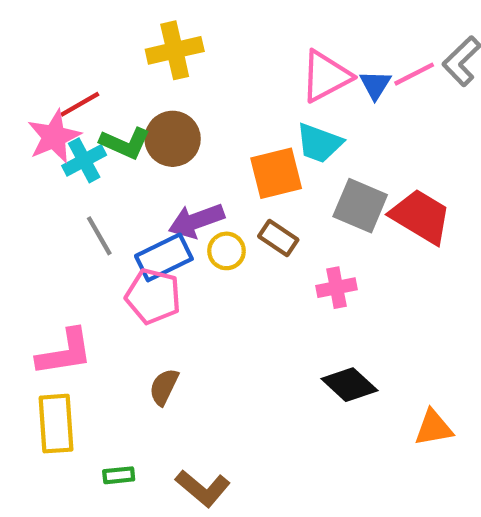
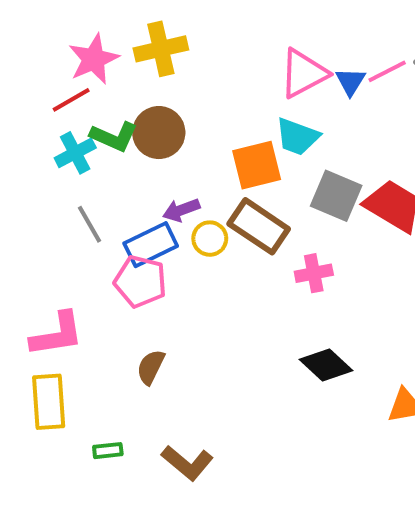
pink star: (54, 137) -> (94, 59), moved
purple arrow: (196, 221) -> (181, 210), size x0.7
brown rectangle: (278, 238) -> (259, 226), size x1.6

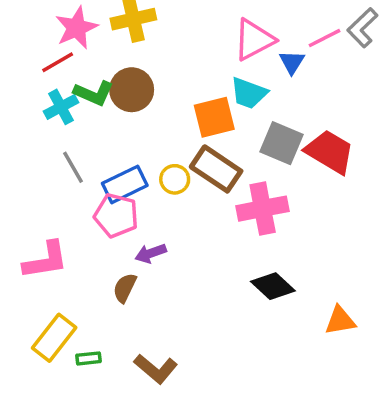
blue triangle: (350, 82) -> (292, 62), moved
purple arrow: (181, 210) -> (151, 253), moved
pink cross: (314, 273) -> (263, 209), size x1.6
yellow rectangle: (49, 402) -> (54, 338), moved, turned 42

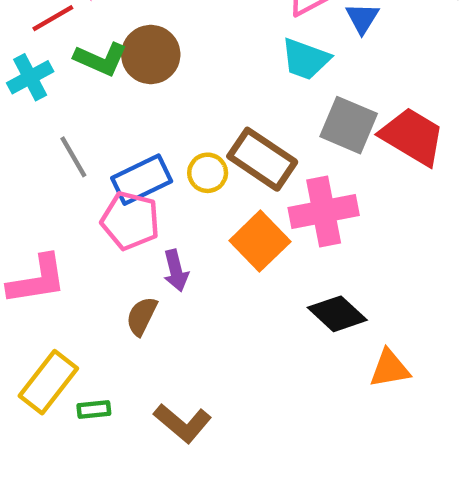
cyan cross: (61, 107) -> (30, 77), moved
orange square: (214, 117) -> (260, 241), moved, turned -30
purple arrow: (151, 253) -> (176, 271), turned -84
orange triangle: (340, 321) -> (390, 368), moved

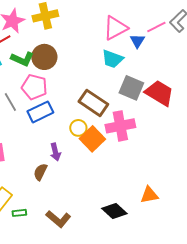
yellow circle: (208, 173) -> (78, 128), moved
pink pentagon: (130, 221) -> (34, 87), moved
black diamond: (337, 314) -> (114, 211), moved

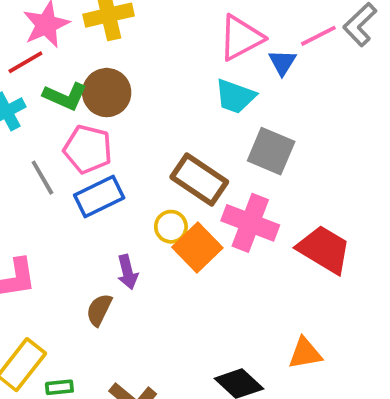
red trapezoid: (159, 93) -> (324, 249), moved
pink cross: (120, 126) -> (250, 223), turned 32

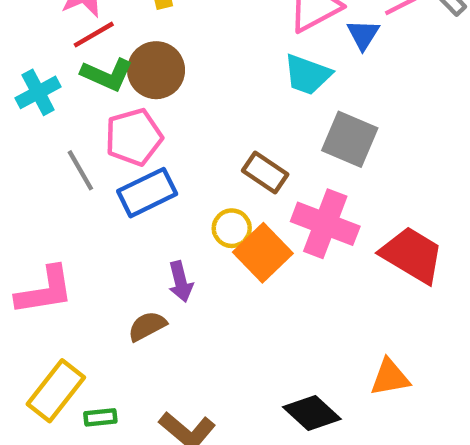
red line: (25, 62) -> (94, 35), moved
pink pentagon: (88, 149) -> (134, 137), turned -30
brown rectangle: (199, 179) -> (265, 173), size x0.7
brown semicircle: (99, 310) -> (147, 326), turned 36

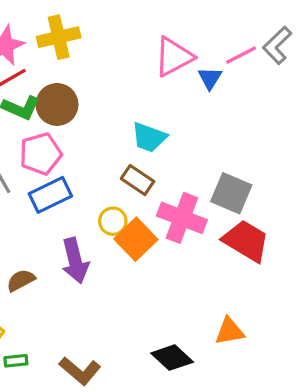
cyan trapezoid: (307, 75) -> (149, 137), moved
gray square: (350, 139) -> (231, 193), moved
purple arrow: (181, 282) -> (75, 261), size x1.5
brown semicircle: (147, 326) -> (21, 280), moved

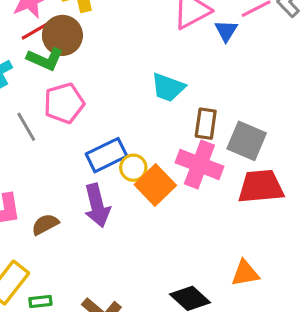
brown circle: (57, 104) -> (62, 35), moved
brown rectangle: (138, 180) -> (206, 124), moved, turned 64
blue rectangle: (50, 195) -> (107, 155), moved
red trapezoid: (246, 241) -> (261, 187), turned -36

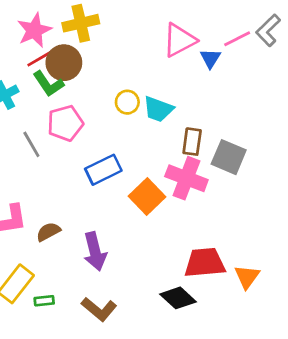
green L-shape: (45, 59) -> (48, 84), turned 32
yellow circle: (133, 168) -> (127, 102), moved
red trapezoid: (261, 187) -> (205, 263), moved
purple arrow: (97, 205) -> (95, 251), moved
orange triangle: (245, 273) -> (247, 277), moved, turned -44

